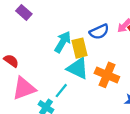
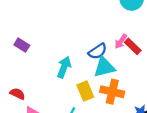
yellow rectangle: (79, 48) -> (85, 91), moved
cyan triangle: (78, 68) -> (104, 67), moved, turned -30

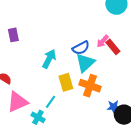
purple rectangle: (22, 45) -> (13, 35), turned 40
cyan triangle: (104, 67) -> (85, 63), turned -35

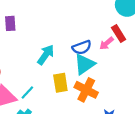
red rectangle: (113, 47) -> (119, 34), moved
cyan line: (50, 102) -> (27, 93), moved

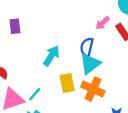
pink arrow: (106, 43) -> (103, 23), moved
blue semicircle: (82, 47) -> (87, 47), turned 126

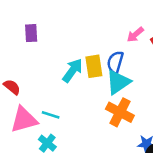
yellow rectangle: (67, 83) -> (94, 66), moved
cyan line: (35, 94) -> (51, 115), turned 64

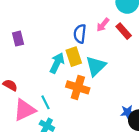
blue semicircle: (115, 62) -> (80, 34), moved
orange cross: (120, 112) -> (78, 87), moved
cyan line: (51, 115) -> (45, 102), turned 56

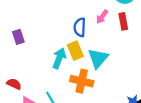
red rectangle: (124, 31) -> (123, 21), turned 35

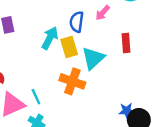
red rectangle: (123, 21) -> (126, 43), moved
cyan arrow: (59, 58) -> (50, 38), moved

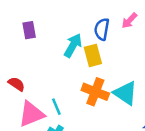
cyan triangle: (93, 58) -> (125, 93), moved, turned -45

